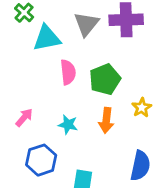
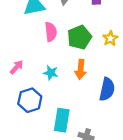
yellow star: (142, 108) -> (110, 38), moved
blue semicircle: (140, 166) -> (107, 89), moved

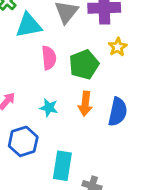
yellow star: (110, 38) -> (118, 47), moved
blue semicircle: (107, 89) -> (118, 112), moved

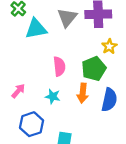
pink semicircle: (49, 58) -> (59, 66), moved
green pentagon: (84, 65) -> (94, 69), moved

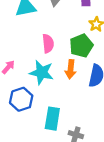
cyan star: (53, 96) -> (42, 72), size x1.6

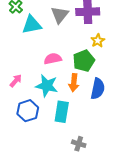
pink semicircle: (48, 44) -> (53, 59), turned -96
cyan rectangle: (52, 119) -> (62, 112), moved

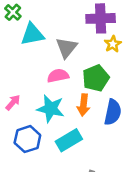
gray triangle: (60, 15) -> (66, 48), moved
yellow star: (98, 41) -> (113, 44), moved
cyan rectangle: (62, 112) -> (69, 140), turned 50

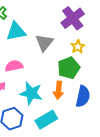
purple cross: (101, 18) -> (73, 18), turned -35
yellow star: (113, 44) -> (78, 47), moved
pink semicircle: (58, 76) -> (14, 66), moved

